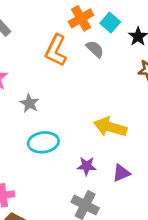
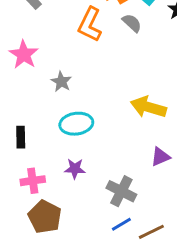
purple star: (87, 166) -> (75, 169), moved

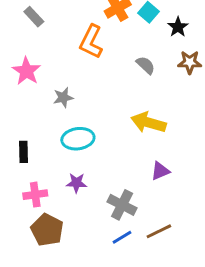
gray semicircle: (132, 23) -> (146, 65), moved
gray star: (61, 82) -> (63, 98), turned 30
brown line: (151, 232) -> (159, 231), moved

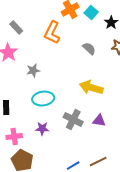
gray rectangle: (34, 17) -> (16, 28), moved
purple triangle: (160, 171) -> (99, 121), turned 32
gray cross: (122, 205) -> (73, 120), moved

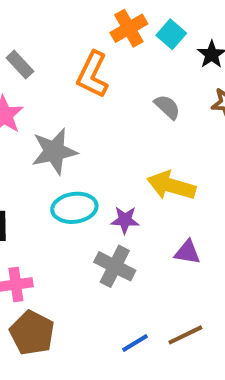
gray star: (33, 71) -> (54, 151), size x1.6
gray cross: (73, 120) -> (115, 266), moved
purple star: (42, 129) -> (125, 220), moved

